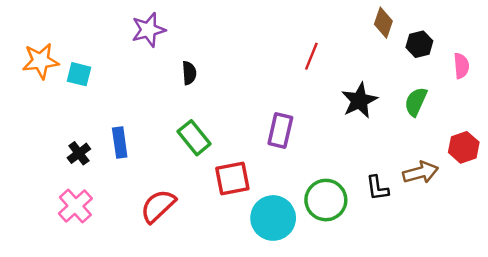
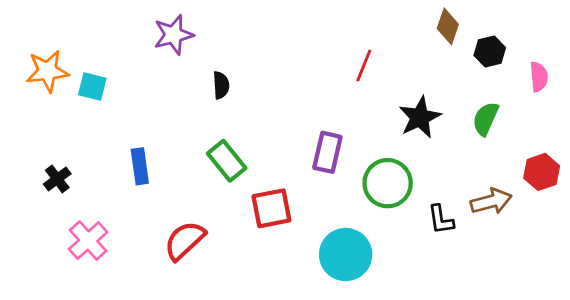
black cross: (79, 153) -> (57, 179), moved
green circle: (326, 200) -> (388, 183), moved
cyan circle: (273, 218) -> (346, 255), moved

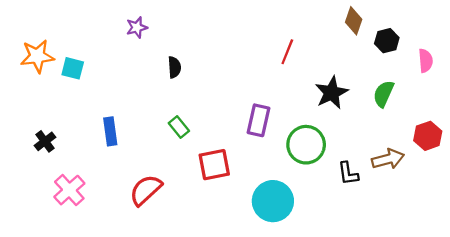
purple star: (173, 35) -> (137, 27), size x0.7
green rectangle: (227, 161) -> (179, 127), size x0.7

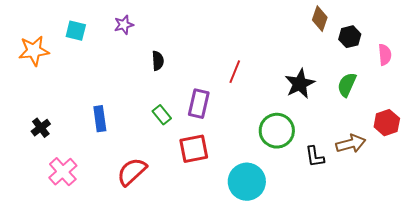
red line: (287, 52) -> (235, 72), moved
cyan square: (73, 68) -> (76, 31), moved
purple rectangle: (259, 120) -> (199, 104), moved

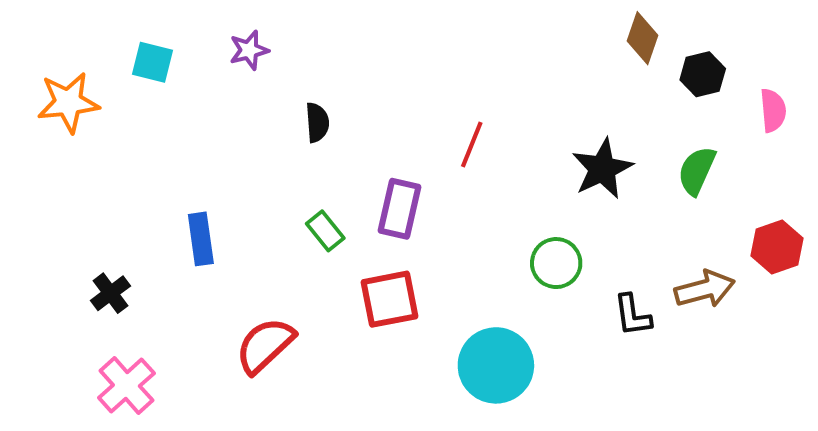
black cross: (41, 128) -> (110, 293), moved
green circle: (277, 131) -> (556, 263), size x0.7
pink cross: (63, 172) -> (126, 386), moved

